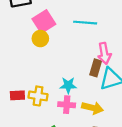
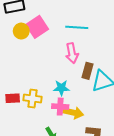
yellow circle: (40, 39) -> (21, 31), moved
pink arrow: (104, 53) -> (72, 53), moved
yellow arrow: (92, 108) -> (73, 113), moved

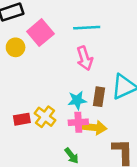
yellow circle: (21, 31) -> (16, 47), moved
brown rectangle: (88, 71) -> (99, 97), moved
yellow cross: (32, 99) -> (45, 117), turned 36

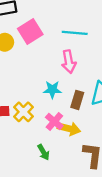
cyan star: (77, 100) -> (52, 90), moved
pink cross: (78, 122) -> (54, 121), turned 36

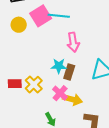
cyan line: (75, 33) -> (59, 16), moved
brown rectangle: (77, 100) -> (69, 72), moved

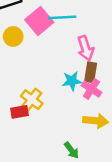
brown rectangle: (69, 72) -> (91, 72), moved
yellow cross: (34, 85) -> (32, 100), moved
pink cross: (60, 93) -> (91, 89), moved

